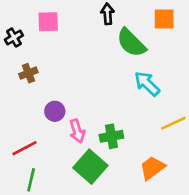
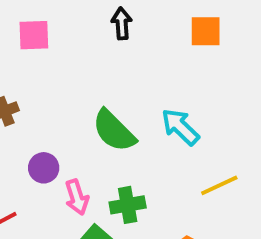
green semicircle: (131, 43) -> (114, 131), moved

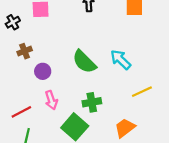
purple circle: (44, 168) -> (43, 71), moved
pink arrow: (77, 197) -> (51, 100), moved

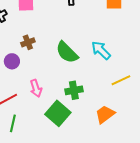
brown cross: (25, 51) -> (28, 42), moved
purple circle: (43, 71) -> (12, 61), moved

